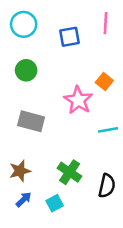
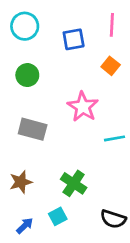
orange square: (104, 81) -> (111, 66), moved
black semicircle: (107, 186) -> (113, 219), moved, turned 95
blue arrow: (24, 199) -> (25, 226), moved

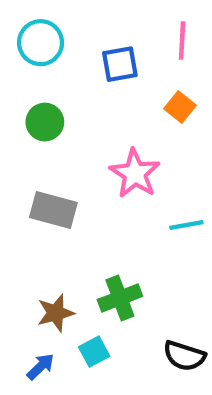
brown star: (21, 182) -> (56, 313), moved
green cross: (74, 183) -> (120, 298), turned 35

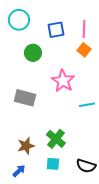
pink line: (182, 41) -> (84, 29), moved
green circle: (45, 122) -> (33, 53), moved
green cross: (120, 298) -> (56, 139), turned -30
cyan square: (94, 352) -> (53, 164), moved, turned 32

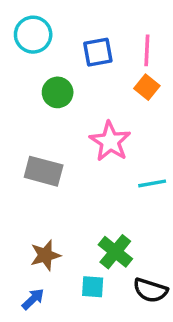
green cross: (56, 139) -> (115, 252), moved

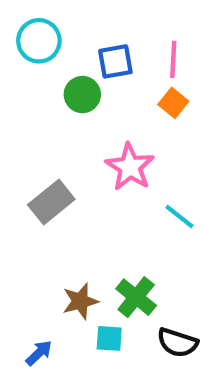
green circle: (58, 92) -> (82, 95), moved
gray rectangle: (44, 171) -> (51, 202), turned -54
cyan line: (152, 183) -> (179, 217), turned 48
brown star: (45, 255) -> (80, 301), moved

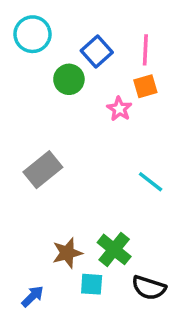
blue square: (115, 61) -> (97, 52), turned -32
orange square: (173, 103) -> (145, 86), turned 35
pink star: (130, 167) -> (119, 109), moved, size x0.6

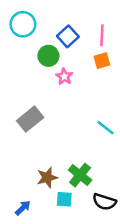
pink star: (119, 109) -> (64, 77), moved

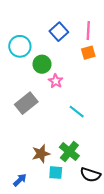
cyan circle: (23, 24) -> (20, 46), moved
green circle: (48, 56) -> (42, 64), moved
pink star: (64, 77) -> (56, 81), moved
cyan line: (106, 128) -> (77, 112), moved

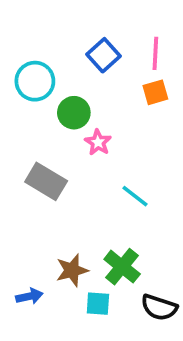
gray rectangle: (26, 103) -> (46, 181), turned 70
blue arrow: (20, 180) -> (29, 296), moved, turned 32

